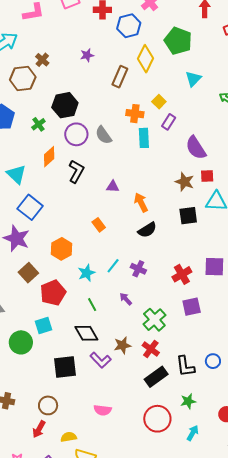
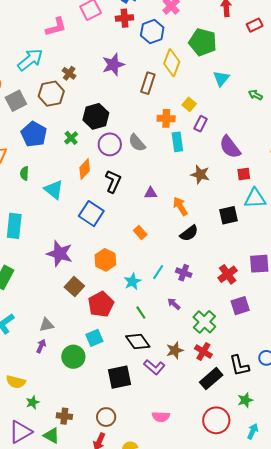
purple star: (87, 55) -> (113, 65), size x1.6
brown star: (185, 182) -> (200, 174), moved
blue square: (30, 207) -> (91, 214), moved

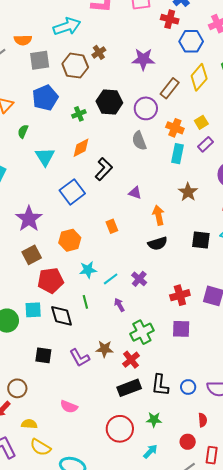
purple circle: (110, 144) -> (146, 108), moved
cyan line: (158, 272) -> (111, 279), moved
black diamond: (138, 342) -> (62, 316), moved
black square: (120, 377) -> (43, 355), size x0.7

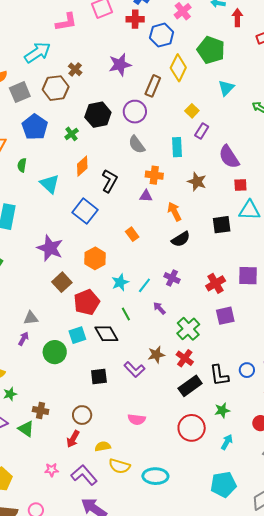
orange cross: (175, 128) -> (154, 175), moved

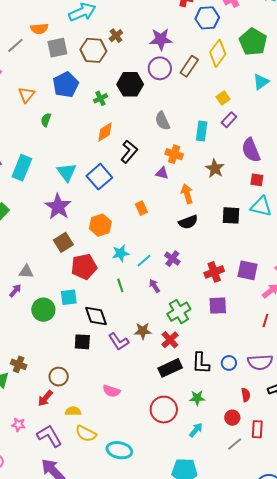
purple circle: (135, 112) -> (160, 68), moved
cyan triangle: (50, 184) -> (67, 172), moved
black diamond: (106, 334) -> (96, 316), moved

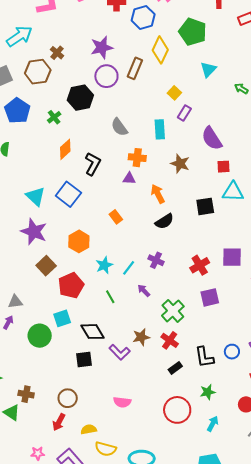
black rectangle: (170, 368) -> (175, 368), size x0.6

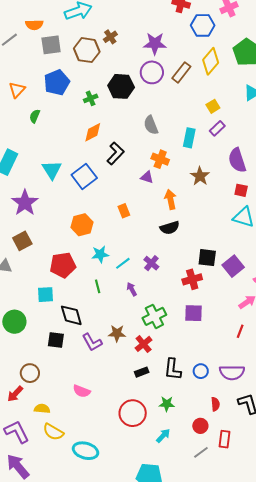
black square: (205, 206) -> (207, 258), moved
purple star: (34, 232) -> (25, 203), moved
purple square: (232, 257) -> (233, 266), moved, turned 35
brown square: (46, 266) -> (22, 241), moved
green circle: (40, 336) -> (14, 322), moved

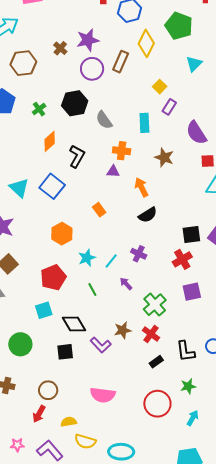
brown cross: (110, 37) -> (60, 48), moved
black hexagon: (121, 86) -> (75, 103), moved
pink semicircle: (82, 391) -> (103, 395), size x1.4

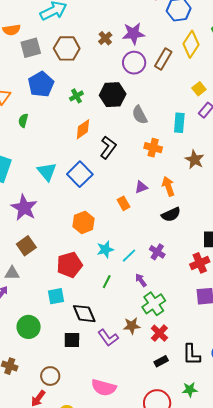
purple triangle: (113, 171) -> (141, 187), moved, turned -32
green line: (92, 289) -> (107, 282), turned 48
green cross: (155, 305) -> (154, 304), moved

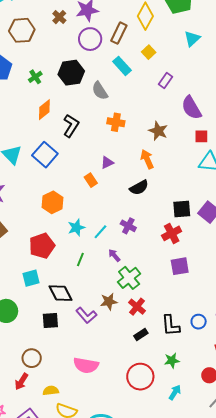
yellow square: (199, 89) -> (149, 52), moved
cyan rectangle: (179, 123) -> (122, 66), moved, turned -42
orange arrow: (168, 186) -> (147, 159), moved

